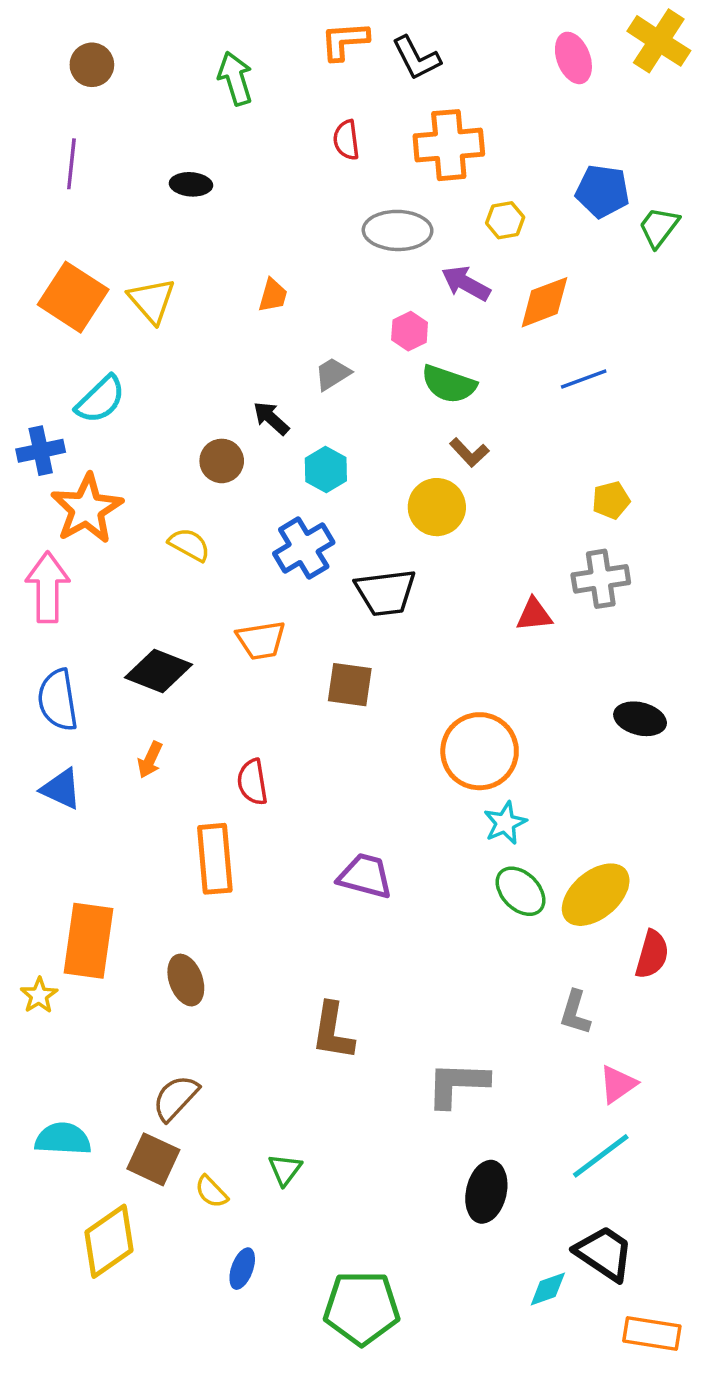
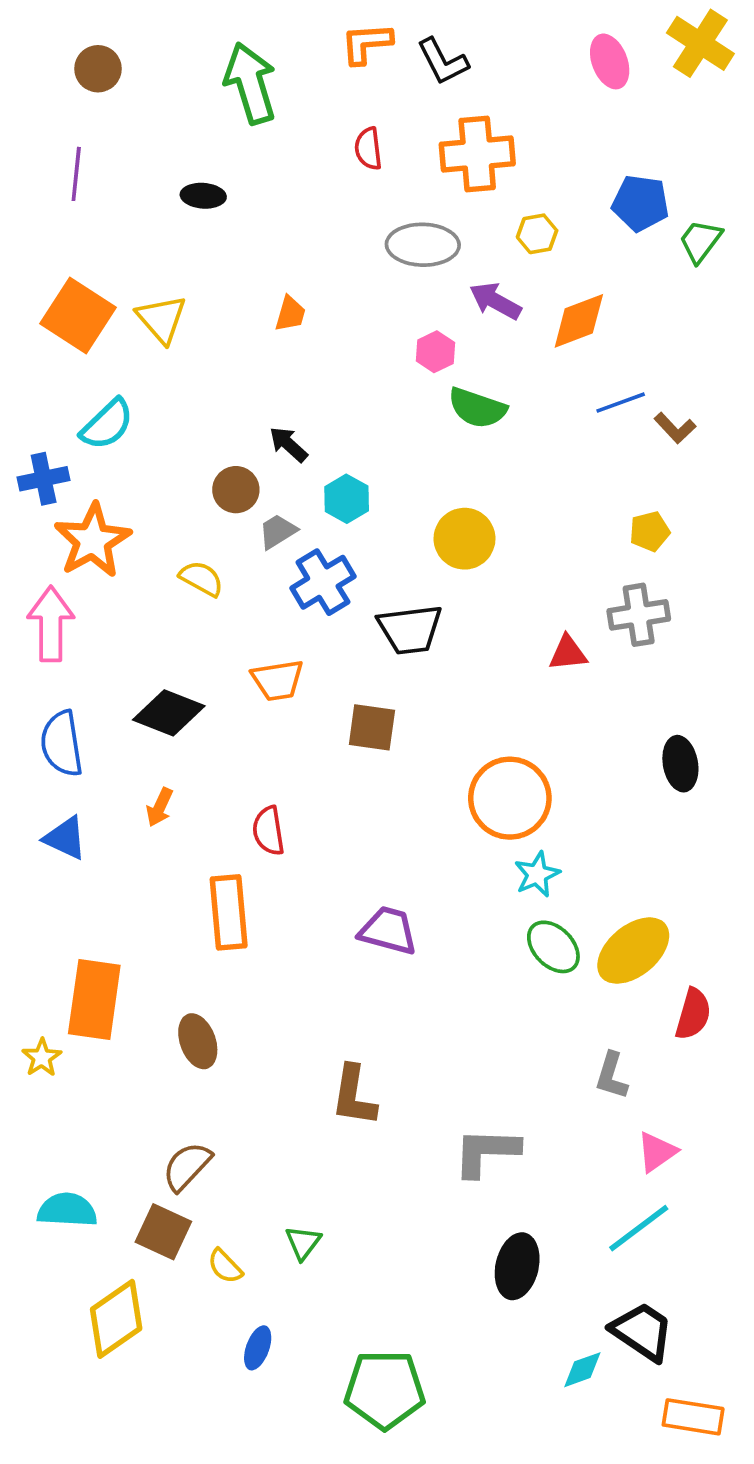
green arrow: (235, 78) -> (250, 83), size x1.4
gray trapezoid: (333, 374) -> (278, 531), moved
brown L-shape: (469, 452) -> (675, 428), moved
black ellipse: (640, 719) -> (680, 764), turned 66

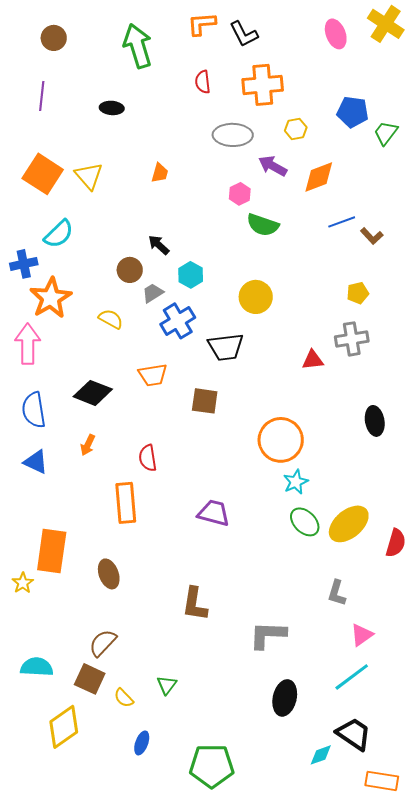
red semicircle: (693, 1014) -> (396, 543), moved

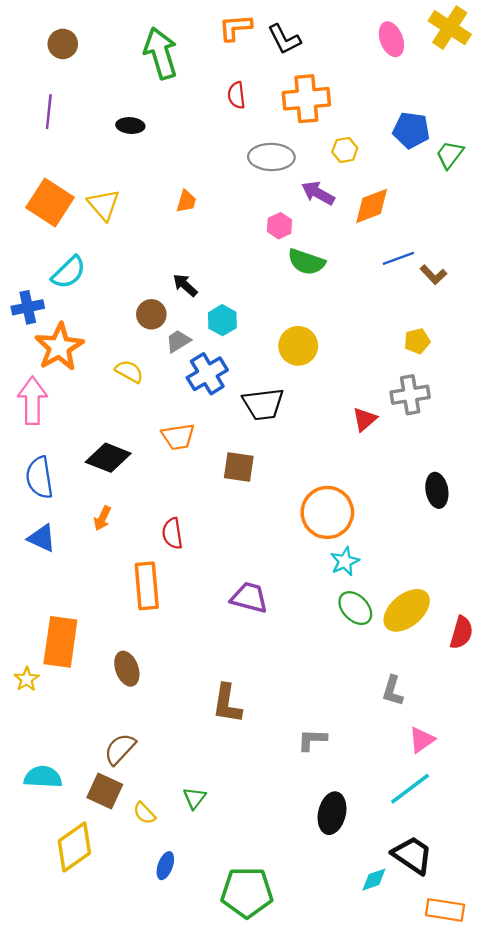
red triangle: (313, 360) -> (365, 419), turned -35
gray L-shape: (268, 635) -> (312, 740), size x0.7

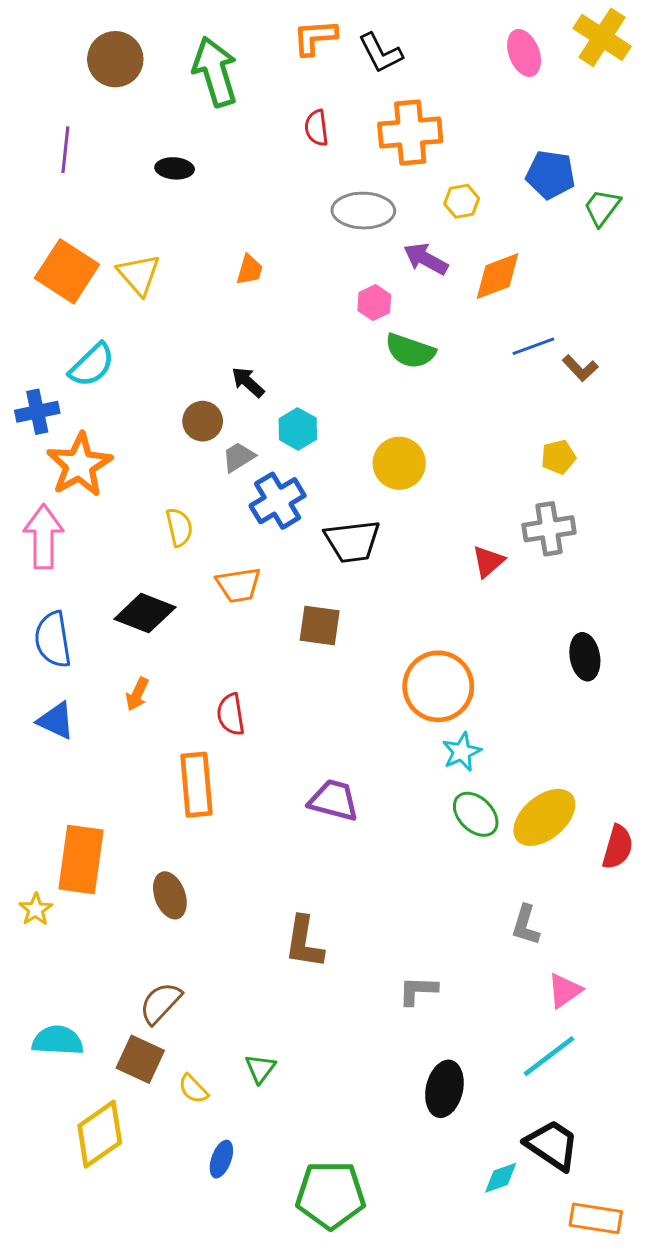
brown circle: (63, 44) -> (115, 59), moved, size x1.4
yellow semicircle: (129, 371) -> (179, 527), moved, turned 48

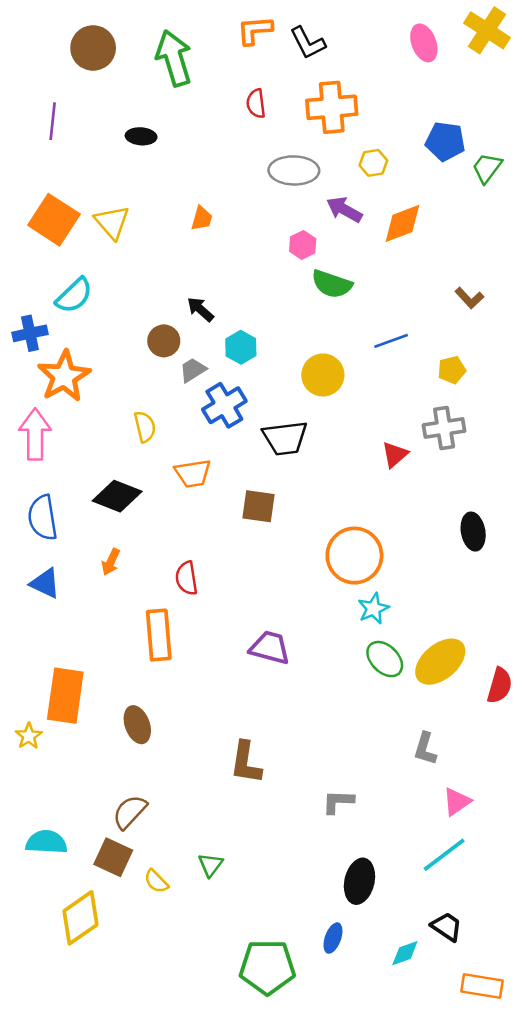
blue line: (533, 346) -> (391, 341), moved
black trapezoid: (552, 1145) -> (447, 927), size x0.7
blue ellipse: (221, 1159) -> (333, 938), moved

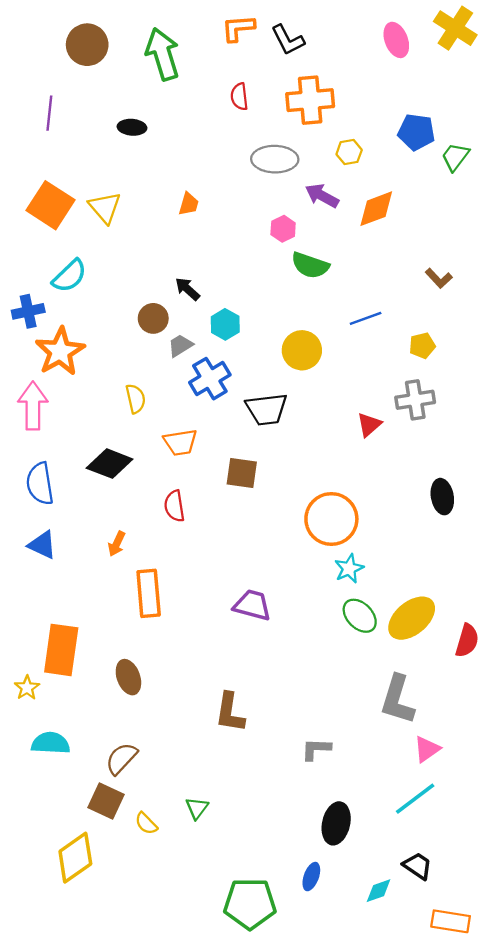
orange arrow: (111, 562) -> (117, 544), moved
red semicircle: (187, 578) -> (174, 506), moved
gray L-shape: (425, 749) -> (397, 700), size x1.6
cyan semicircle: (46, 842) -> (51, 743), moved

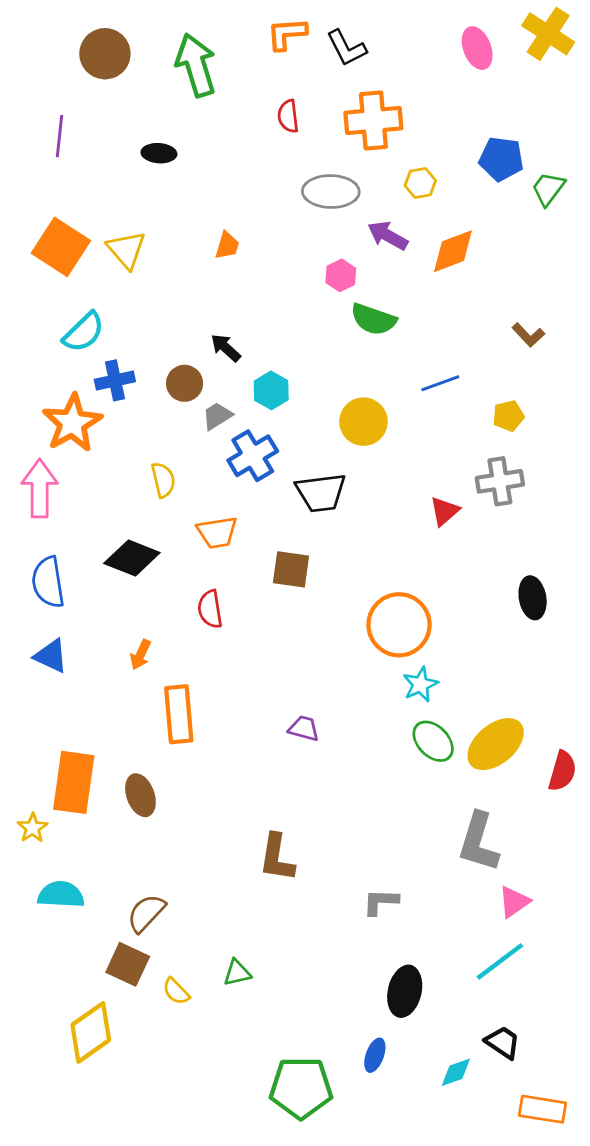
blue cross: (28, 311) -> (115, 380), moved
purple trapezoid: (252, 605) -> (304, 728), size x0.7
brown ellipse: (128, 677) -> (140, 795), moved
green triangle: (197, 808) -> (237, 973), turned 40

